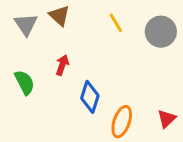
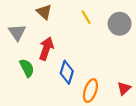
gray triangle: (26, 24) -> (17, 32), moved
red arrow: (62, 65) -> (46, 49), size x1.5
green semicircle: (25, 82) -> (27, 68), moved

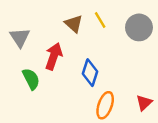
brown triangle: (44, 12) -> (74, 24), moved
blue diamond: (67, 72) -> (90, 73), moved

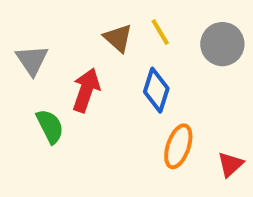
blue diamond: (90, 73) -> (156, 90), moved
orange ellipse: (105, 105) -> (178, 146), moved

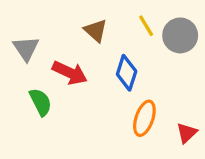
yellow line: (160, 32) -> (146, 26), moved
red arrow: (86, 90) -> (70, 73), turned 96

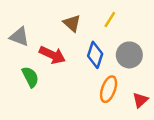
yellow line: (146, 26) -> (110, 20), turned 63
gray circle: (180, 35) -> (129, 55), moved
gray triangle: (26, 48) -> (19, 37), turned -35

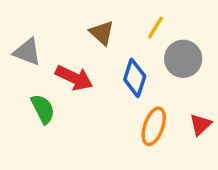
gray circle: (129, 55) -> (183, 59), moved
red triangle: (140, 100) -> (200, 125), moved

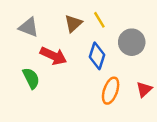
yellow line: (155, 28) -> (99, 20), moved, turned -63
brown triangle: (102, 33) -> (73, 24), turned 36
gray triangle: (27, 52) -> (29, 27), moved

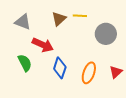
yellow line: (99, 20) -> (80, 16), turned -56
blue diamond: (97, 56) -> (60, 68), moved

